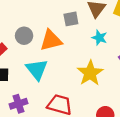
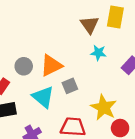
gray square: (71, 19) -> (70, 86), moved
yellow star: (90, 73) -> (104, 107), moved

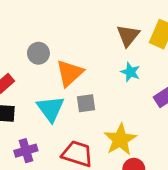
orange triangle: (51, 65) -> (70, 73), turned -30
gray circle: (24, 66) -> (38, 53), moved

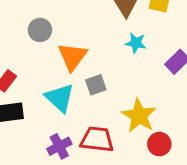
gray circle: (38, 53) -> (40, 30), moved
purple cross: (26, 151) -> (59, 146), moved

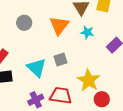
orange triangle: (72, 57) -> (59, 26), moved

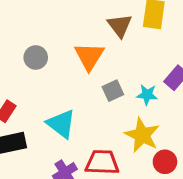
cyan star: (87, 32) -> (147, 95), moved
gray square: (60, 60) -> (113, 91), moved

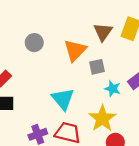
gray square: (113, 91) -> (97, 67), moved
cyan triangle: (61, 124) -> (63, 99), moved

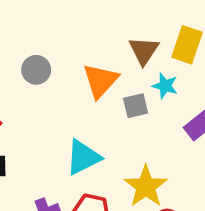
cyan star: (113, 89) -> (165, 86), moved
cyan triangle: (63, 99) -> (83, 157), turned 45

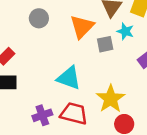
cyan triangle: (83, 157) -> (69, 78), turned 45

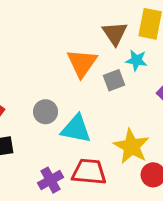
gray circle: (39, 18) -> (45, 112), moved

